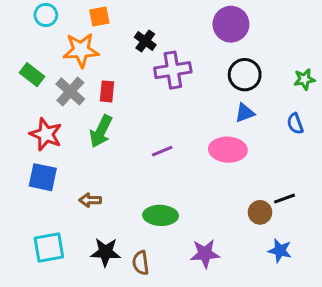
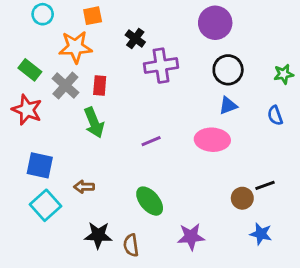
green arrow: (101, 131) -> (94, 123), turned -48
red star: (46, 134) -> (27, 110), moved
green ellipse: (161, 215) -> (150, 201), turned 48
cyan square: (49, 248) -> (45, 205), moved, turned -32

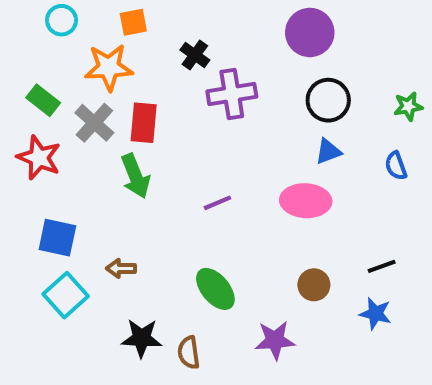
red rectangle: (100, 86) -> (144, 123), size x1.4
brown circle: (242, 198) -> (314, 285), moved
blue star: (261, 234) -> (375, 314), moved

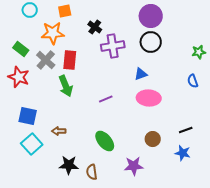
black circle: (328, 100) -> (151, 42), moved
blue triangle: (328, 151) -> (141, 74), moved

